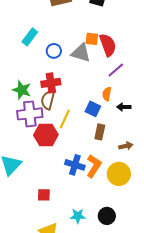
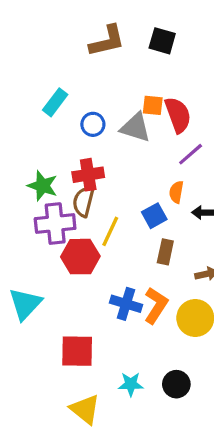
blue square: (93, 109) -> (154, 216), turned 35
red square: (44, 195) -> (77, 351), size x1.6

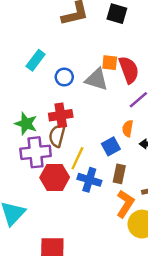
blue cross: (126, 304) -> (89, 180), moved
orange L-shape: (156, 305) -> (125, 204), moved

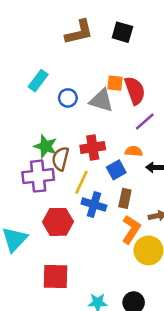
red cross: (61, 115) -> (93, 148), moved
green star: (26, 124) -> (46, 146), moved
orange semicircle: (128, 128) -> (134, 151), turned 84
red hexagon: (55, 177) -> (58, 222), moved

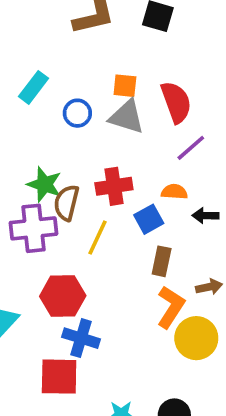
orange square: (115, 83) -> (125, 86), moved
blue cross: (94, 205) -> (81, 338), moved

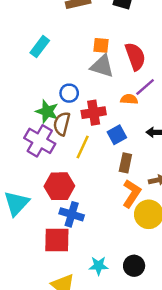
blue circle: (77, 113) -> (69, 93), moved
orange semicircle: (174, 192) -> (129, 99), moved
purple cross: (33, 228) -> (40, 141), turned 36

